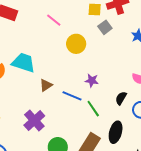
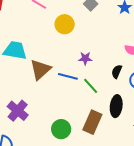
brown triangle: (46, 85) -> (40, 70), size x1.6
purple cross: (34, 120) -> (18, 111), moved

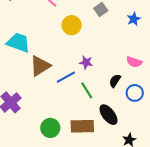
blue line: (68, 76) -> (66, 77), turned -54
black ellipse: (116, 106) -> (108, 115), turned -55
brown rectangle: (92, 122) -> (82, 126), turned 55

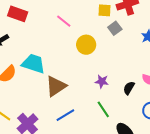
blue line: (66, 77) -> (65, 115), moved
black semicircle: (115, 81) -> (129, 88), moved

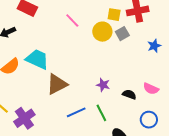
yellow circle: (86, 45) -> (102, 32), moved
black semicircle: (129, 88) -> (129, 95), turned 72
blue line: (65, 115) -> (76, 112), moved

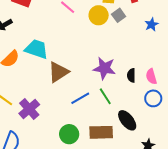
purple star: (103, 85) -> (104, 68), size x1.6
pink semicircle: (151, 89) -> (151, 76), moved, turned 56
black semicircle: (129, 95) -> (131, 75), turned -104

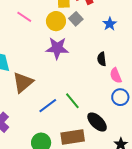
purple star: (104, 68) -> (57, 48), moved
black semicircle: (131, 75) -> (102, 59), moved

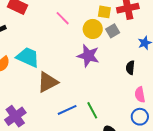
black semicircle: (102, 59) -> (130, 68), moved

